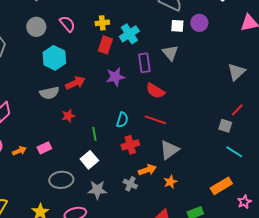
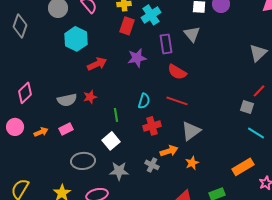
gray semicircle: (49, 93) -> (67, 100), moved

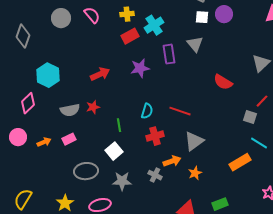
red rectangle: (127, 26) -> (130, 36), turned 42
cyan hexagon: (76, 39) -> (48, 75), moved
red semicircle: (177, 72) -> (223, 82), moved
orange rectangle: (243, 167) -> (240, 162), moved

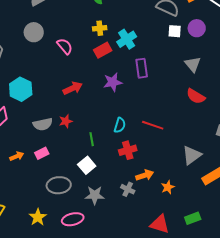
pink semicircle: (92, 15) -> (65, 46), moved
gray triangle: (195, 44) -> (193, 64), moved
gray triangle: (194, 141) -> (192, 155), moved

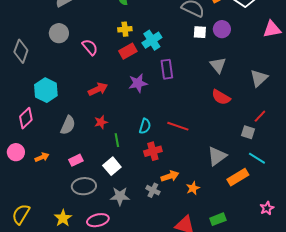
red star: (66, 121) -> (101, 122), moved
gray semicircle: (43, 124) -> (68, 125), turned -54
pink rectangle: (42, 153) -> (76, 160), moved

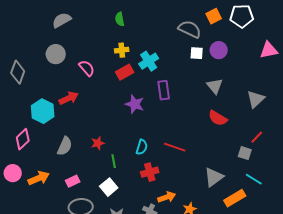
purple star: (138, 83) -> (135, 104), turned 30
red arrow: (98, 89) -> (69, 98), moved
orange arrow: (42, 157) -> (39, 178), size x1.5

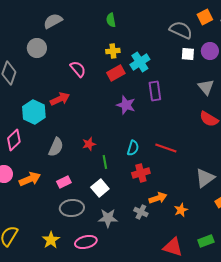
gray circle: (56, 54) -> (37, 48), moved

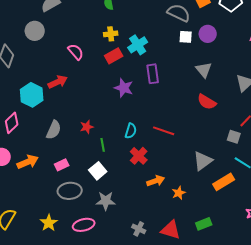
red cross: (141, 173) -> (139, 156), turned -30
gray cross: (141, 212) -> (139, 229), moved

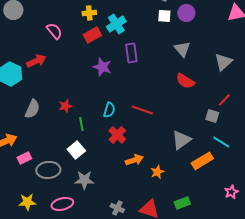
pink rectangle: (62, 165) -> (24, 158), moved
yellow star: (49, 223) -> (27, 202), turned 30

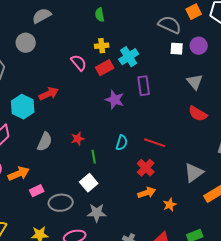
pink semicircle: (54, 31) -> (79, 63), moved
red cross: (117, 135) -> (146, 168), moved

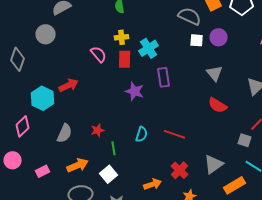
red rectangle: (105, 68) -> (125, 59), turned -60
red cross: (146, 168) -> (180, 170), moved
orange arrow: (19, 174) -> (78, 165), moved
pink rectangle: (37, 191) -> (43, 171), moved
orange arrow: (147, 193) -> (153, 184), moved

